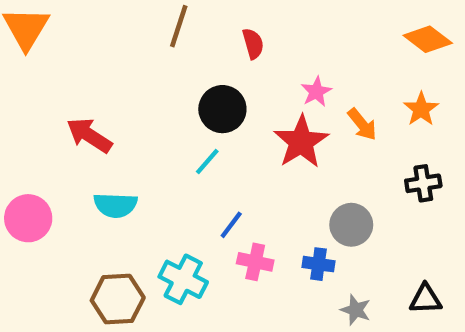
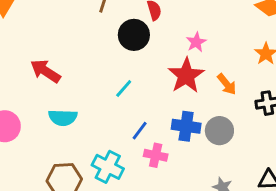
black circle: (222, 109) -> (134, 35), moved
orange arrow: (362, 124) -> (227, 84), moved
blue cross: (319, 264) -> (186, 126), moved, size x1.4

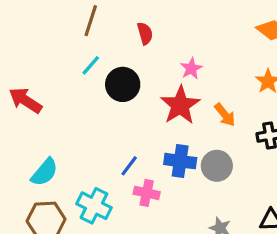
black circle: (134, 35) -> (123, 84), moved
cyan line: (124, 89) -> (91, 65), moved
cyan semicircle: (63, 118) -> (44, 172), moved, turned -52

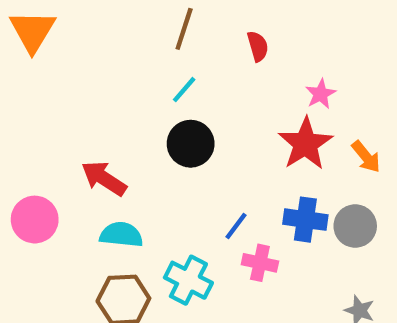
black circle: (123, 84) -> (191, 144), moved
red arrow: (25, 100) -> (104, 178), moved
cyan semicircle: (44, 172) -> (121, 235), turned -124

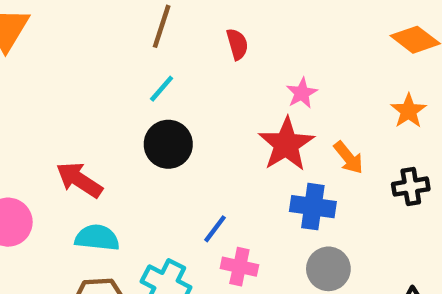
blue cross: (305, 220) -> (313, 207), moved
gray circle: (355, 226) -> (328, 269), moved

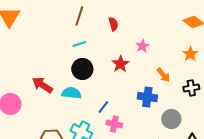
cyan line: (162, 89) -> (79, 44), turned 32
red star: (286, 144) -> (120, 64), moved, size x0.7
cyan semicircle: (97, 238) -> (71, 93), moved
gray circle: (328, 269) -> (171, 119), moved

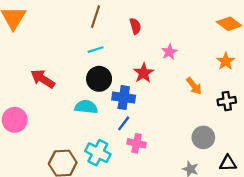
red arrow: (42, 85) -> (43, 79), moved
blue cross: (147, 97) -> (124, 98), moved

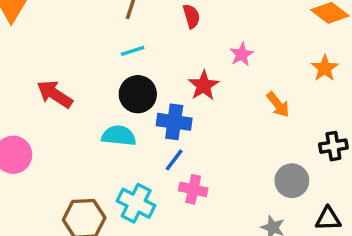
black cross: (227, 101) -> (333, 146), moved

